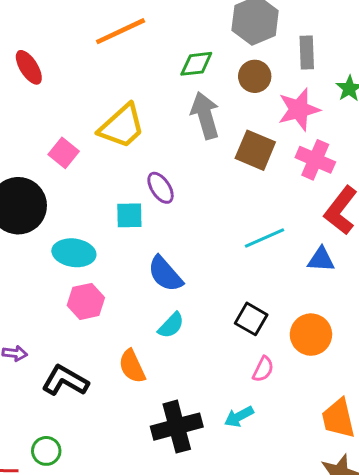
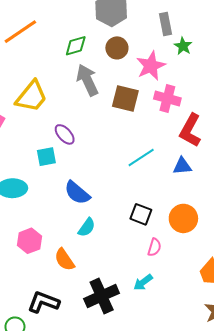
gray rectangle: (307, 52) -> (166, 24), moved
pink hexagon: (86, 301) -> (29, 241), moved
black L-shape: (65, 381) -> (43, 302), moved

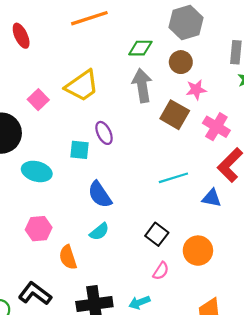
pink star: (151, 66) -> (196, 90), moved, size x0.7

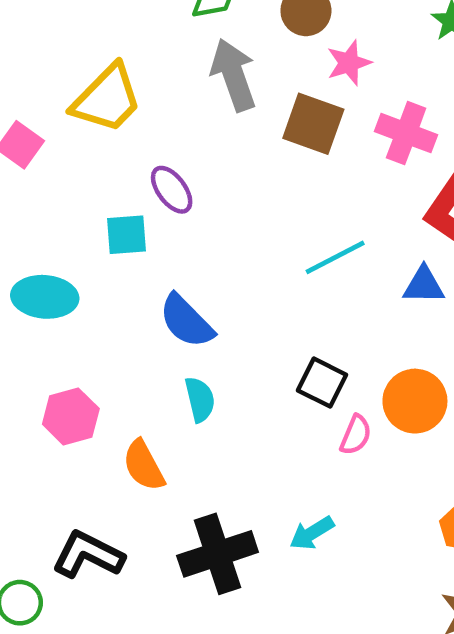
cyan semicircle: (99, 232) -> (200, 399), turned -54
pink semicircle: (161, 271) -> (356, 435), moved

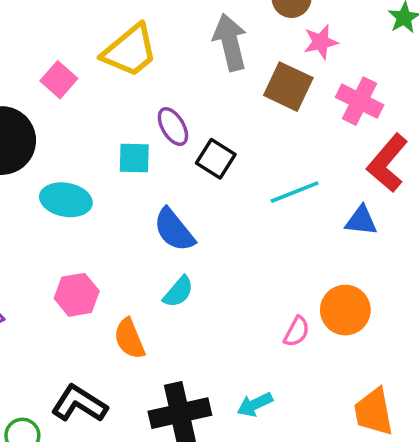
black square: (322, 383) -> (216, 159), moved
cyan semicircle: (200, 399) -> (178, 292), turned 48

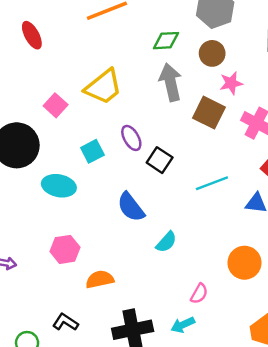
cyan square: (134, 158) -> (92, 151), moved, turned -30
cyan semicircle: (178, 292) -> (166, 242), moved
pink semicircle: (297, 332) -> (199, 294), moved
orange semicircle: (129, 339) -> (100, 279), turned 100
black L-shape: (79, 404) -> (65, 322), size x0.7

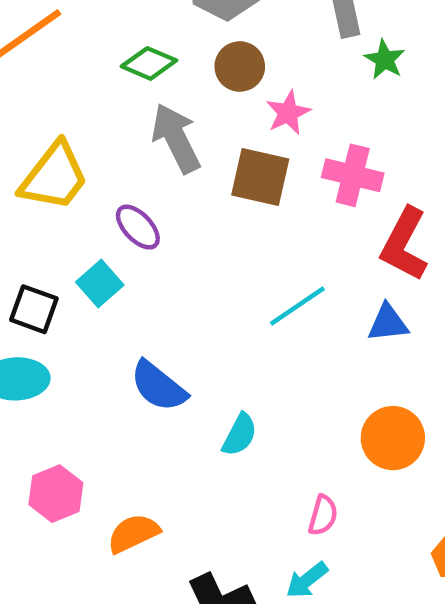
green diamond: (166, 41) -> (149, 63), turned 40
purple ellipse: (131, 138) -> (138, 227), moved
cyan square: (92, 151) -> (100, 284), moved
black square: (160, 160) -> (34, 309), moved

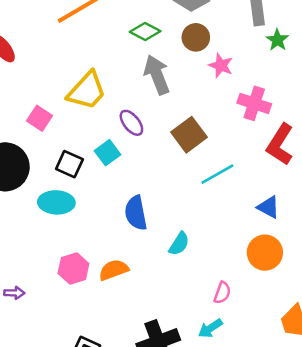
pink star: (288, 113) -> (221, 65), turned -30
brown square: (260, 177) -> (189, 135), moved, turned 36
blue triangle: (388, 323) -> (268, 207), moved, turned 30
blue semicircle: (158, 386) -> (136, 213), turned 36
orange semicircle: (133, 533) -> (114, 270), moved

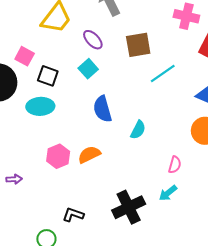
pink square: (39, 118) -> (25, 56), moved
brown square: (189, 135) -> (138, 45), turned 32
cyan square: (108, 153) -> (88, 69), moved

